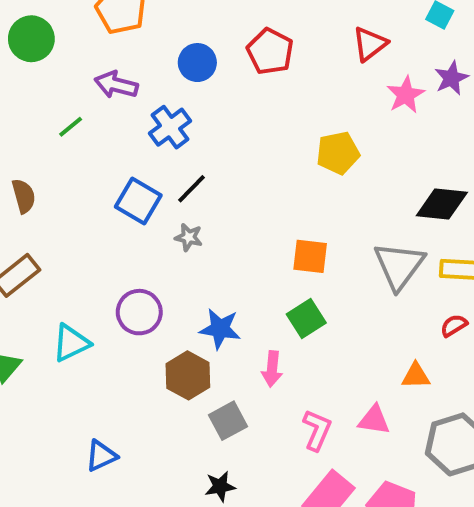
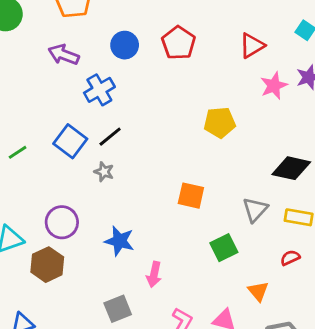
green line: (71, 127) -> (18, 152), moved
gray triangle: (399, 266) -> (255, 210), size x0.7
green square: (306, 318) -> (224, 248), moved
brown hexagon: (188, 375) -> (47, 265), moved
orange triangle: (416, 376) -> (258, 291), turned 45

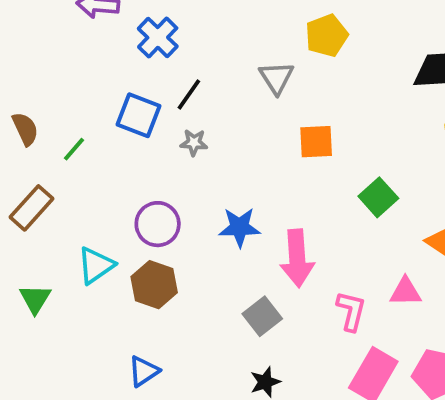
gray triangle: (255, 210) -> (277, 78), moved
pink arrow: (154, 275) -> (297, 258), size x1.6

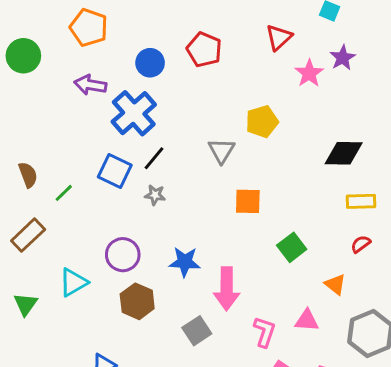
blue cross: (158, 37) -> (134, 113), size x1.4
brown hexagon: (154, 285) -> (137, 301), moved

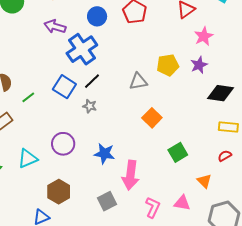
purple star: (343, 58) -> (199, 65), moved
gray triangle: (221, 151) -> (138, 81), turned 42
orange square: (248, 201) -> (152, 118), turned 36
brown hexagon: (137, 301) -> (59, 192), moved

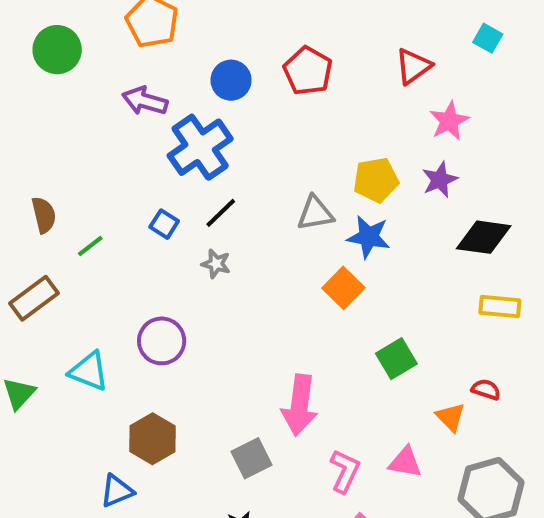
blue square: (64, 87) -> (164, 224), size x0.6
blue star: (104, 154) -> (369, 237), moved
red semicircle: (225, 156) -> (486, 390), moved, turned 48
cyan triangle: (28, 159) -> (89, 371), turned 45

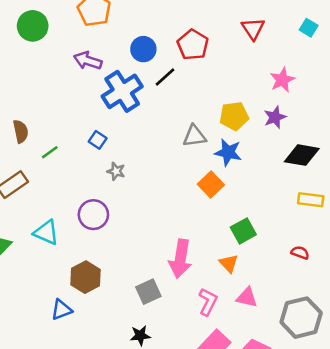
red triangle: (413, 66) -> (253, 29), moved, turned -30
black line: (221, 213) -> (165, 77), moved
gray star: (216, 264) -> (116, 171), moved
orange triangle: (451, 417) -> (229, 263), moved

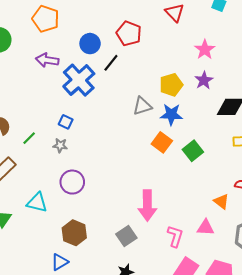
gray star: (116, 171) -> (60, 145), moved
green square: (243, 231) -> (193, 151), moved
orange triangle: (229, 263) -> (221, 201), moved

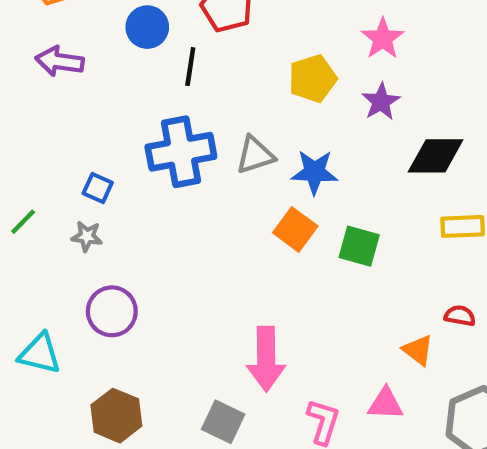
black line: (111, 63) -> (190, 67), turned -30
blue cross: (79, 80) -> (181, 152), moved, turned 32
yellow pentagon: (171, 85) -> (313, 79), moved
green square: (193, 151) -> (359, 246), turned -36
gray square: (126, 236) -> (223, 422), turned -30

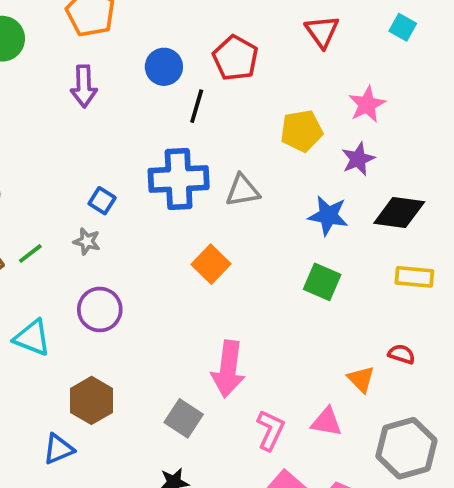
purple arrow: (60, 61) -> (84, 86), turned -108
blue star: (314, 172) -> (328, 216), moved
green line: (23, 222) -> (30, 253), moved
orange square: (295, 229) -> (211, 264), moved

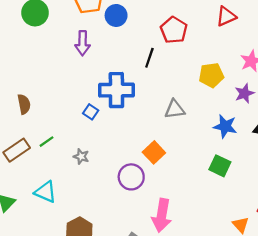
red triangle: (322, 31) -> (226, 16), turned 40
blue circle: (164, 67) -> (116, 15), moved
blue cross: (179, 179) -> (116, 90), moved
gray star: (87, 241) -> (81, 156), moved
purple circle: (100, 309) -> (131, 177), moved

